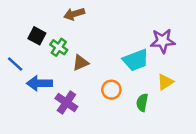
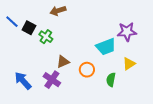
brown triangle: (81, 63) -> (63, 62), moved
blue line: (15, 64) -> (12, 22), moved
blue arrow: (39, 83) -> (23, 81), moved, turned 48

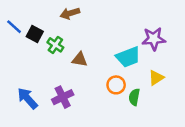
brown triangle: (63, 62) -> (80, 59), moved, turned 32
orange circle: (87, 70) -> (116, 85), moved
purple cross: (52, 80) -> (63, 97), turned 30

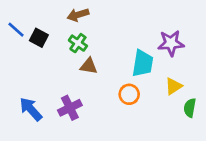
green cross: (55, 45) -> (78, 43), moved
cyan trapezoid: (128, 57) -> (143, 63), turned -60
green semicircle: (134, 97) -> (190, 108), moved

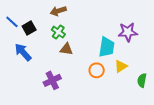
black square: (39, 38) -> (29, 28), turned 32
yellow triangle: (174, 86) -> (121, 66), moved
blue arrow: (31, 109) -> (23, 52), moved

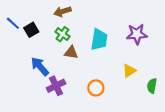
cyan trapezoid: (107, 47) -> (99, 39), moved
blue arrow: (23, 52) -> (40, 66), moved
orange circle: (97, 70) -> (96, 88), moved

